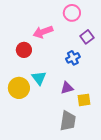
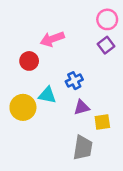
pink circle: (72, 13) -> (107, 19), moved
blue cross: (73, 58) -> (74, 81), moved
cyan triangle: (39, 78) -> (47, 95), turned -42

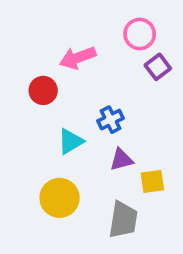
pink circle: (107, 19) -> (140, 34), moved
cyan triangle: (47, 95) -> (70, 141), turned -42
yellow circle: (23, 107) -> (60, 198), moved

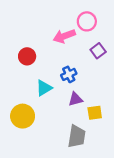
pink arrow: (78, 58) -> (64, 36), moved
purple square: (158, 67) -> (98, 51), moved
yellow circle: (60, 198) -> (23, 116), moved

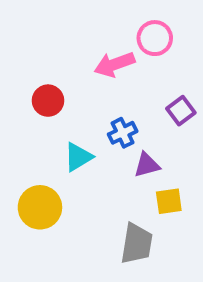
purple square: (98, 51) -> (181, 111), moved
purple triangle: (76, 99) -> (147, 165), moved

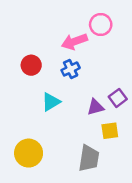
purple square: (181, 111) -> (118, 98), moved
blue cross: (123, 133) -> (71, 69), moved
yellow circle: (40, 207) -> (29, 153), moved

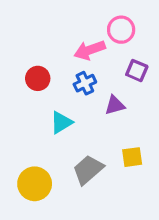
purple square: (118, 98) -> (137, 71), moved, turned -30
purple triangle: (95, 107) -> (115, 105), moved
gray trapezoid: (89, 158) -> (88, 170), moved, turned -140

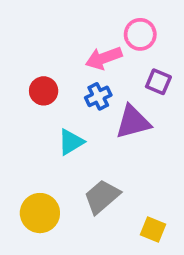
purple triangle: (115, 105) -> (133, 122), size x1.5
yellow square: (132, 157) -> (153, 229), moved, turned 30

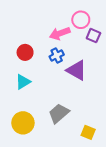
purple square: (158, 82) -> (93, 36), moved
purple triangle: (133, 122) -> (77, 70), turned 45
cyan triangle: (71, 142) -> (23, 82), moved

